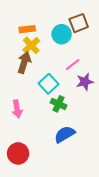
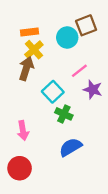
purple star: (85, 82) -> (93, 90), turned 30
pink arrow: (17, 109) -> (23, 131), moved

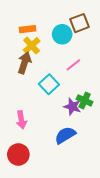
purple star: (93, 90) -> (72, 107), moved
green cross: (64, 114) -> (85, 100), moved

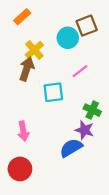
orange rectangle: (28, 29) -> (22, 17), moved, turned -35
cyan square: (49, 84) -> (53, 92), turned 36
purple star: (72, 107) -> (84, 130), moved

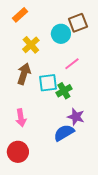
brown arrow: (27, 69) -> (24, 74), moved
green cross: (92, 110) -> (64, 91), moved, turned 35

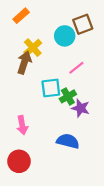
brown arrow: (24, 74) -> (24, 62), moved
purple star: (76, 117) -> (81, 108), moved
blue semicircle: (64, 133) -> (68, 141), turned 45

